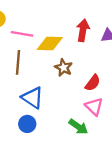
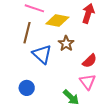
blue triangle: (33, 98) -> (42, 54), moved

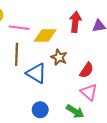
blue circle: (27, 88) -> (40, 110), moved

